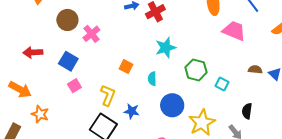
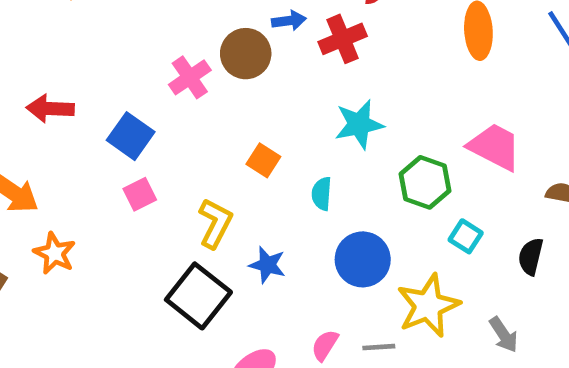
brown circle: (67, 20) -> (246, 54), moved
pink trapezoid: (234, 31) -> (495, 147), moved
cyan square: (222, 84) -> (466, 236), moved
black semicircle: (247, 111) -> (531, 257), moved

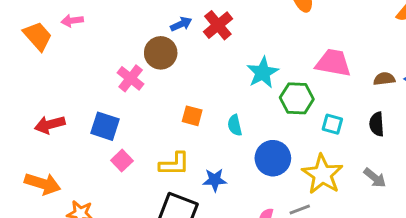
cyan star: (359, 124) -> (263, 72), moved
yellow L-shape: (215, 223) -> (174, 164), turned 80

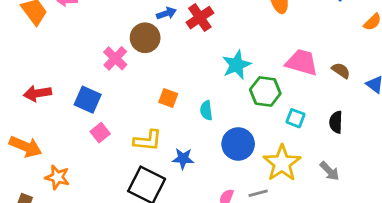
brown semicircle: (384, 79) -> (341, 71), moved, turned 36

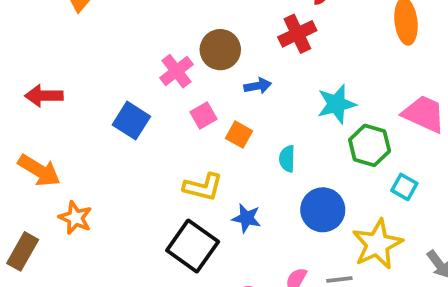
blue arrow: (166, 13) -> (258, 86), moved
red arrow: (37, 93) -> (44, 96), moved
pink square: (100, 133) -> (203, 115), moved

